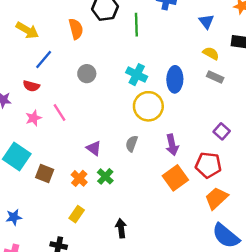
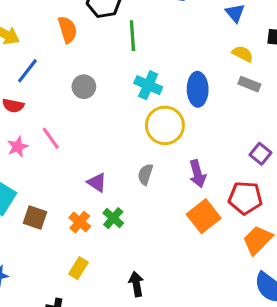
green line: (136, 25) -> (132, 36), moved

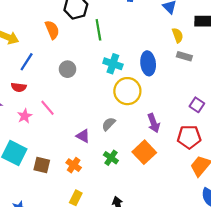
yellow semicircle: (243, 54) -> (178, 35), turned 48
gray semicircle: (145, 174) -> (109, 124), moved, turned 32
orange square: (204, 216) -> (144, 152), moved
green cross: (113, 218) -> (111, 158), moved

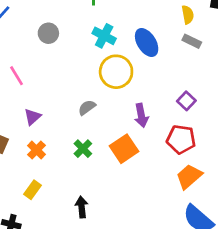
blue ellipse: (148, 63) -> (147, 42), turned -35
purple square: (197, 105) -> (186, 101), moved
purple triangle: (83, 136) -> (32, 117), moved, turned 40

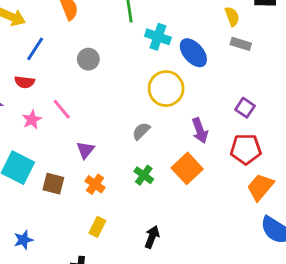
cyan cross: (104, 36) -> (158, 37), moved
black arrow: (82, 207) -> (152, 237), turned 36

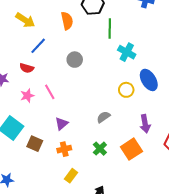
blue ellipse: (193, 53) -> (149, 80), moved
yellow circle: (166, 89) -> (126, 90), size x0.6
orange cross: (95, 184) -> (64, 149), turned 32
yellow rectangle: (97, 227) -> (71, 176), moved

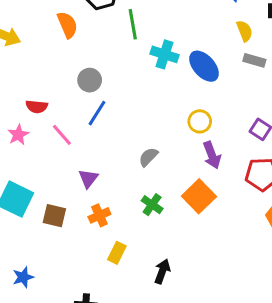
blue line: (38, 46) -> (97, 113), moved
red semicircle: (27, 68) -> (37, 107), moved
blue ellipse: (149, 80) -> (204, 66), moved
yellow circle: (126, 90) -> (200, 121), moved
pink star: (27, 96) -> (18, 135), moved

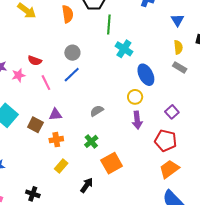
blue ellipse: (204, 66) -> (146, 75), moved
purple triangle: (88, 178) -> (55, 114), turned 32
orange square: (199, 196) -> (112, 163), moved
brown square: (54, 216) -> (35, 125), moved

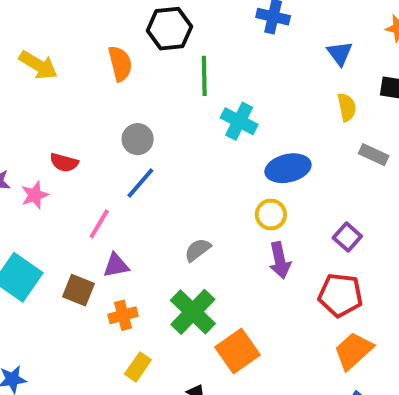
gray rectangle: (180, 67) -> (374, 155), moved
blue ellipse: (146, 75) -> (288, 168), turned -70
pink line: (46, 83) -> (99, 224), moved, turned 63
green cross: (91, 141) -> (193, 312), size x1.6

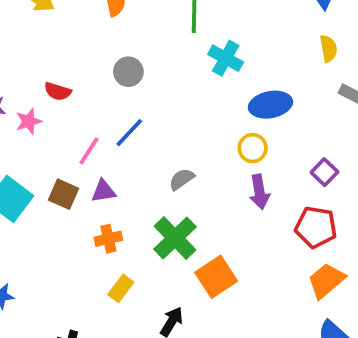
blue line: (140, 183) -> (129, 133), moved
brown square: (79, 290) -> (63, 194), moved

